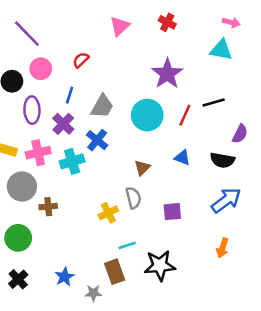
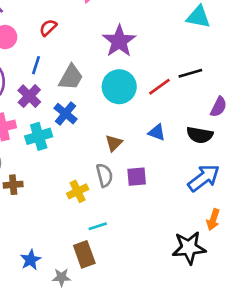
purple star: (167, 74) -> (119, 41), moved
red line: (185, 115) -> (159, 87), turned 30
purple square: (172, 212) -> (137, 177), moved
orange arrow: (222, 248) -> (213, 220), moved
black star: (160, 265) -> (189, 248), moved

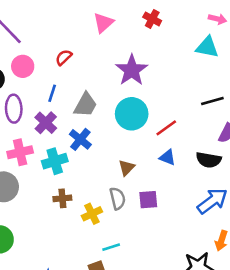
black line: (190, 73) -> (212, 101), moved
red line: (159, 87) -> (166, 128), moved
brown cross: (13, 185) -> (62, 198), moved

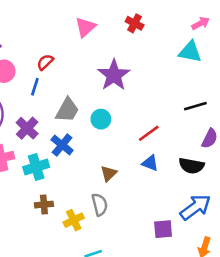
pink arrow: (218, 19) -> (201, 23), turned -42
blue line: (52, 93) -> (35, 87), moved
cyan circle: (132, 114) -> (101, 119), moved, size x0.6
purple square: (148, 200) -> (163, 229), moved

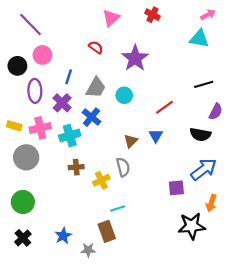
red semicircle: (45, 62) -> (96, 47), moved, turned 80
blue line: (35, 87) -> (69, 77), moved
blue triangle: (150, 163) -> (156, 136), moved, turned 40

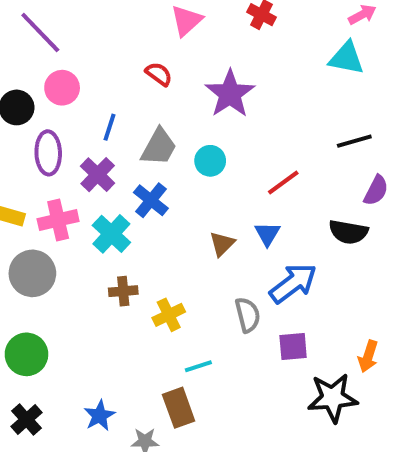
cyan cross: (70, 136) -> (111, 234), turned -30
gray semicircle: (123, 167) -> (248, 315), moved
blue arrow: (204, 169) -> (293, 283), moved
purple square: (176, 188) -> (293, 346), moved

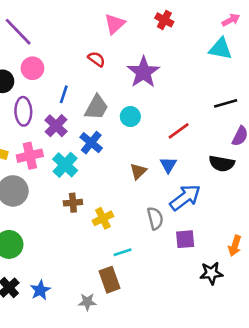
black star: (333, 398) -> (211, 273), size x0.7
blue star: (100, 416) -> (40, 290), moved

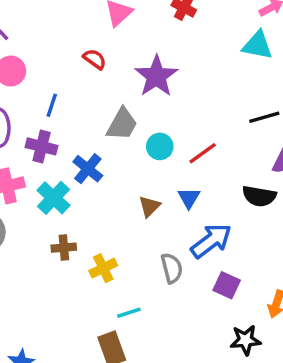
gray trapezoid: (96, 107) -> (122, 124), moved
cyan circle: (130, 117) -> (160, 146), moved
purple cross: (56, 126) -> (42, 146), turned -30
purple square: (185, 239) -> (227, 285), moved, turned 30

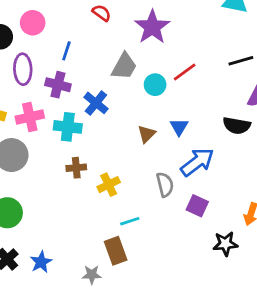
red line: (203, 153) -> (185, 72), moved
cyan cross: (54, 198) -> (68, 127), turned -36
purple square: (227, 285) -> (197, 206), moved

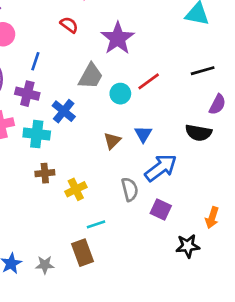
gray star: (92, 275) -> (45, 265), moved

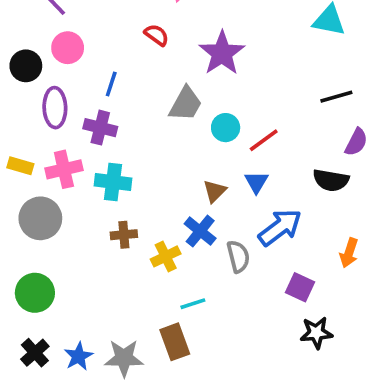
red line: (149, 81) -> (264, 140), moved
blue cross: (64, 111) -> (200, 231), moved
purple square: (161, 210) -> (300, 287), moved
orange arrow: (212, 218) -> (349, 253), moved
gray star: (45, 265) -> (124, 358), size x1.5

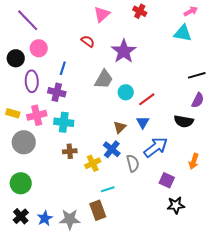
black line: (336, 97) -> (197, 75), moved

